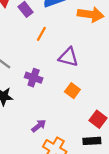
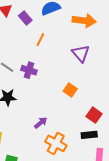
purple triangle: (68, 57) -> (81, 53), moved, turned 36
purple cross: (34, 78) -> (29, 70), moved

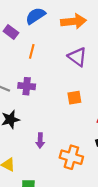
orange square: (70, 90) -> (74, 98), turned -32
purple arrow: (41, 123) -> (40, 141), moved, turned 144

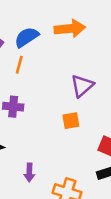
blue semicircle: (35, 16) -> (27, 37), moved
purple triangle: (77, 57) -> (82, 86), moved, turned 42

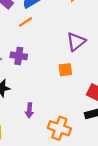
orange line: (19, 65) -> (25, 22), turned 40

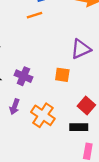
purple cross: (19, 56) -> (23, 76), moved
orange cross: (59, 128) -> (43, 115), moved

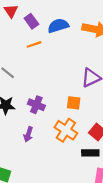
orange line: (34, 15) -> (34, 44), moved
orange cross: (43, 115) -> (66, 130), moved

